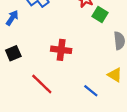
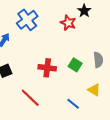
green square: (100, 14) -> (75, 65), moved

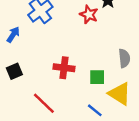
green square: (75, 65) -> (97, 77), moved, turned -32
yellow triangle: (94, 90) -> (120, 94), size x1.5

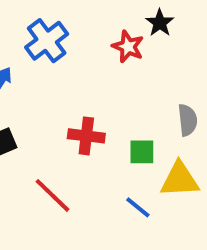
yellow triangle: (120, 94) -> (180, 180), turned -35

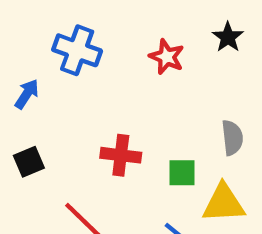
black star: (160, 23) -> (228, 37), moved
blue cross: (47, 41) -> (77, 50), turned -33

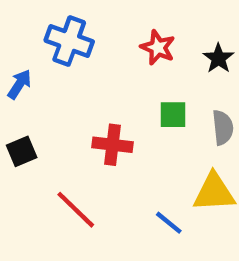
black star: (228, 37) -> (218, 58), moved
green square: (182, 173) -> (173, 115), moved

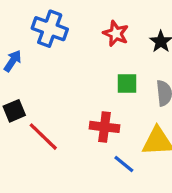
red cross: (112, 145) -> (104, 127), moved
red line: (76, 210) -> (43, 137), moved

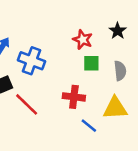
blue cross: (50, 29) -> (32, 61), moved
red star: (116, 34) -> (83, 40), moved

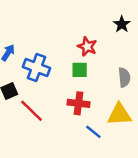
black star: (118, 31) -> (122, 24), moved
green square: (91, 63) -> (80, 70), moved

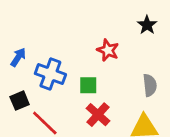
green square: (80, 70) -> (88, 85), moved
red cross: (79, 103) -> (98, 115), turned 35

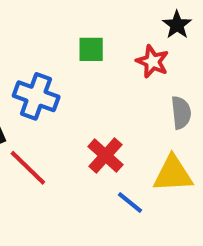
red star: (108, 50) -> (152, 62), moved
green square: (88, 85) -> (91, 49), moved

